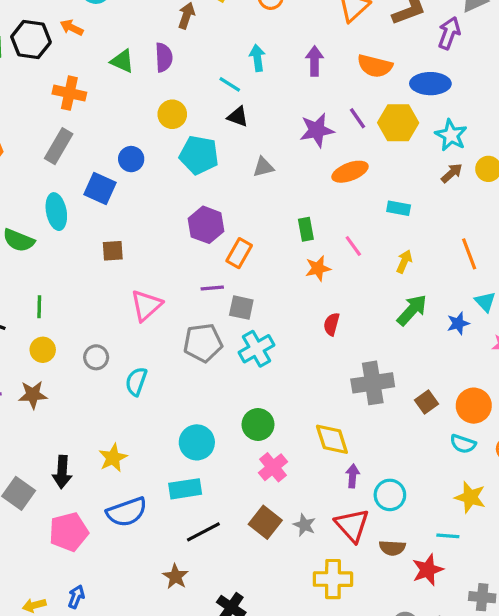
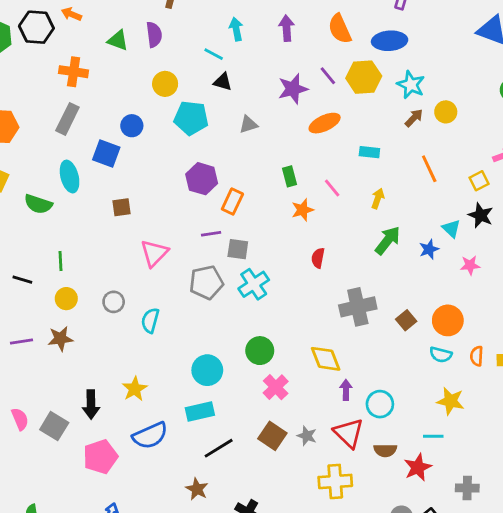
orange semicircle: (375, 66) -> (340, 29), turned 56
orange line: (469, 254) -> (429, 169), moved

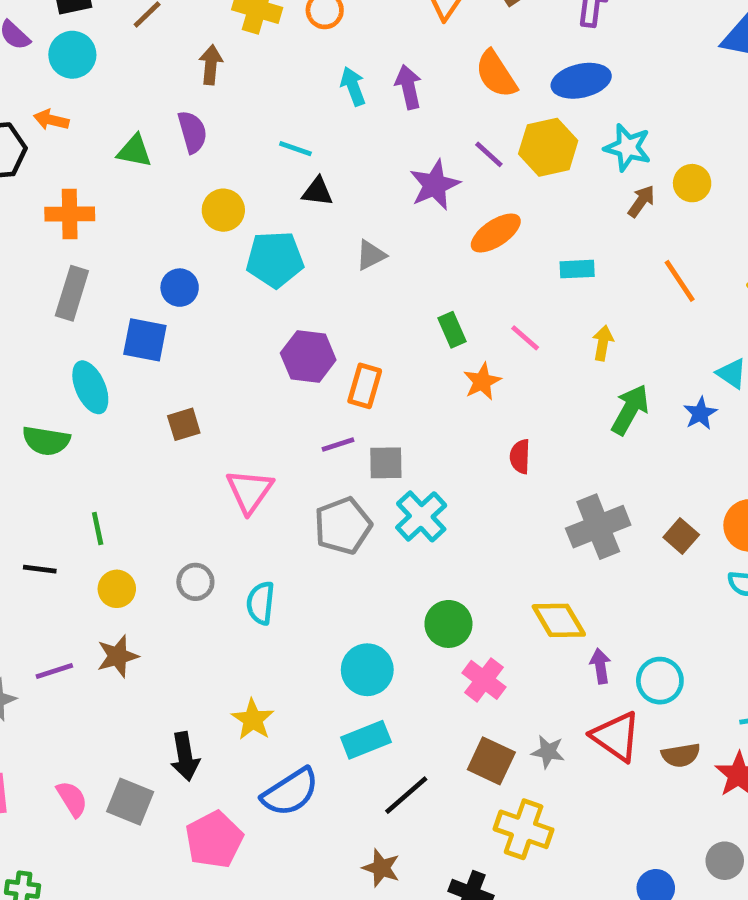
cyan arrow: (236, 29) -> (353, 86), moved
yellow cross: (335, 481) -> (524, 829), moved, turned 32

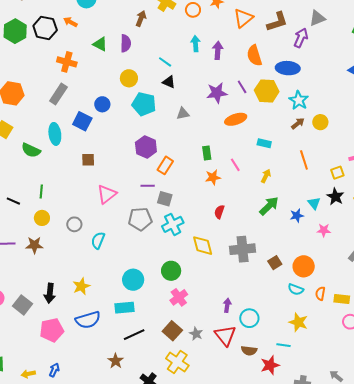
yellow diamond: (559, 620) -> (203, 246), moved

